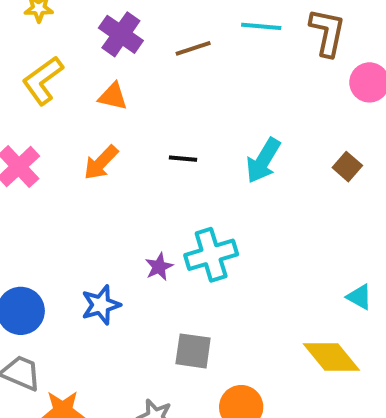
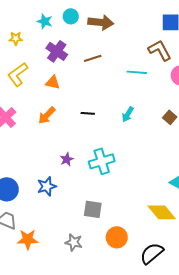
cyan line: (261, 26) -> (137, 72), moved
brown L-shape: (327, 32) -> (160, 50), turned -40
cyan arrow: (263, 161) -> (128, 114), size x0.7
purple star: (159, 267) -> (67, 159), moved

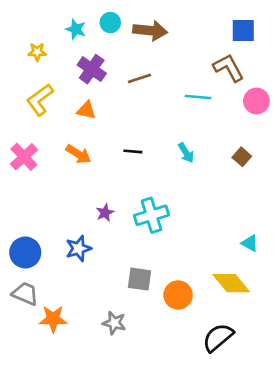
cyan arrow: (128, 114) -> (186, 153), turned -63
orange arrow: (47, 115) -> (78, 154), turned -102
orange circle: (117, 237) -> (178, 295), moved

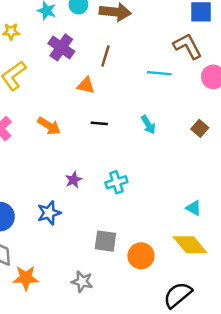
brown line: (140, 78) -> (105, 56), turned -55
orange triangle: (86, 110) -> (86, 85), moved
cyan cross: (151, 215) -> (116, 182), size x0.7
cyan triangle: (250, 243) -> (194, 208), moved

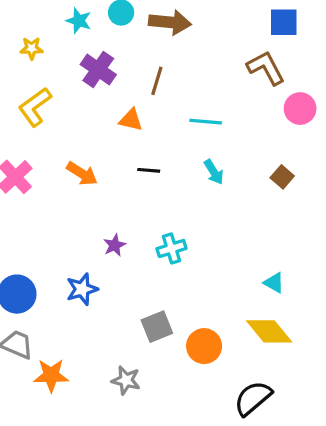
cyan line: (159, 73) -> (206, 122), moved
gray square: (105, 241) -> (157, 327), turned -30

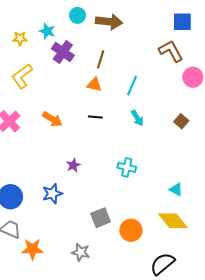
cyan star: (79, 21) -> (47, 31), moved
orange triangle: (131, 120) -> (94, 85), moved
cyan line: (206, 122) -> (132, 86), turned -72
cyan cross: (172, 248) -> (127, 167), moved, turned 30

